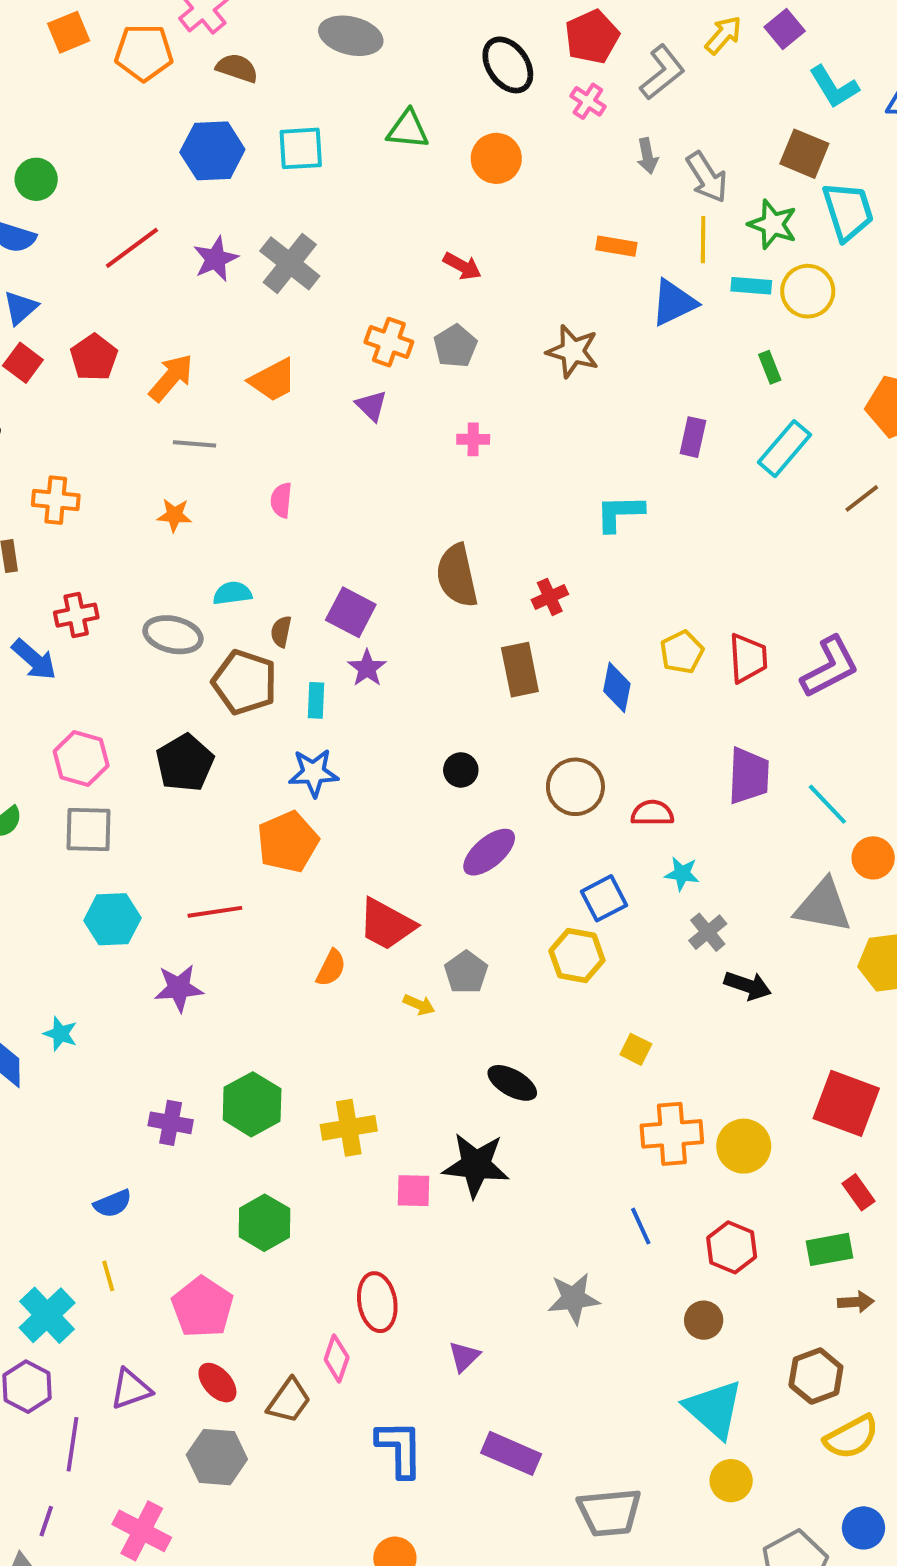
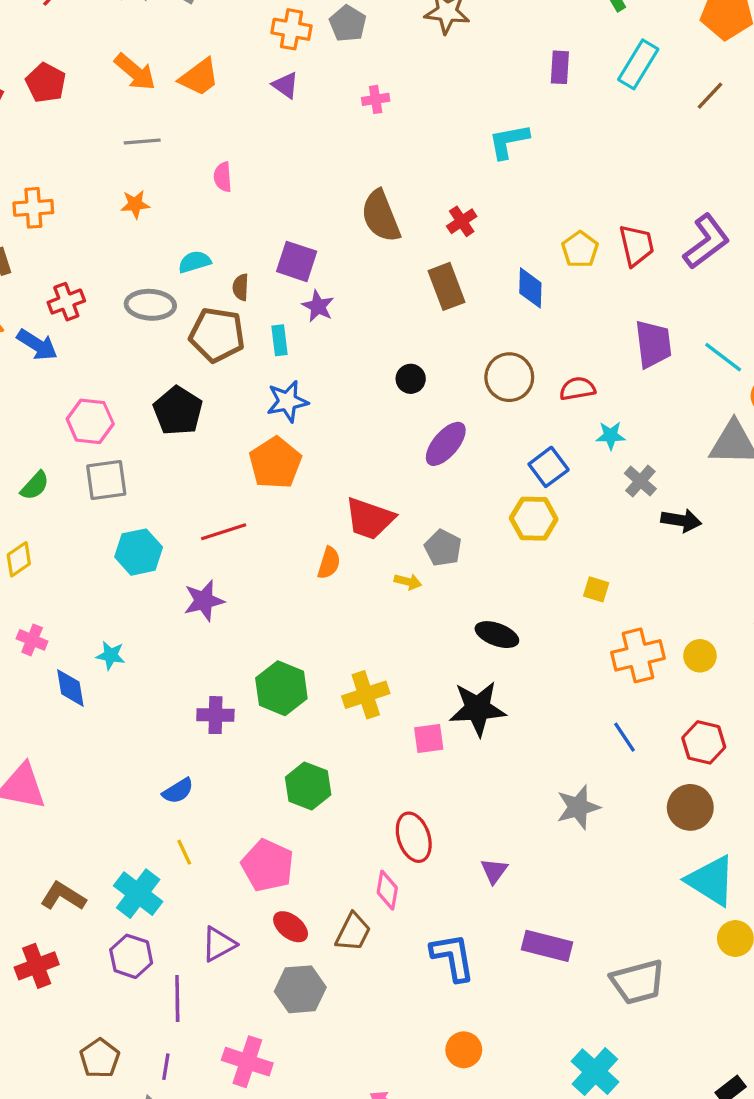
orange arrow: (171, 378) -> (135, 72), moved, turned 99
yellow circle: (744, 1146) -> (700, 656), size x0.7
brown circle: (704, 1320) -> (690, 807), size x1.4

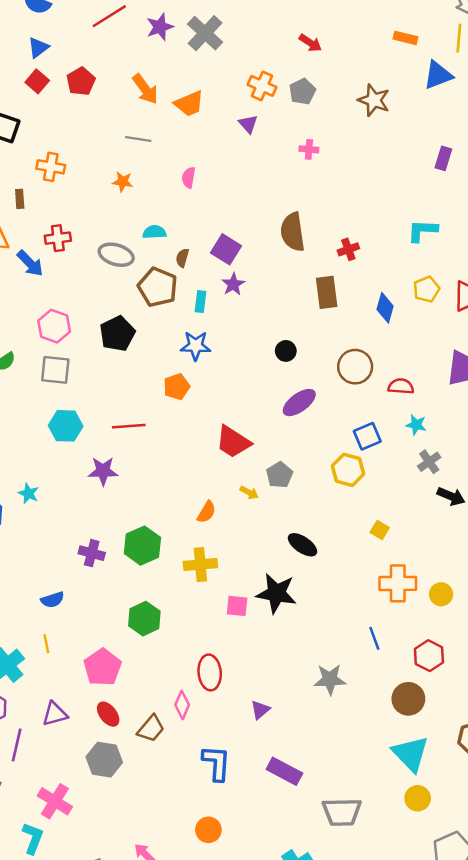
cyan L-shape: (509, 141) -> (422, 231), moved
orange pentagon: (275, 463) -> (177, 387), size x0.7
orange semicircle: (329, 563) -> (206, 512), moved

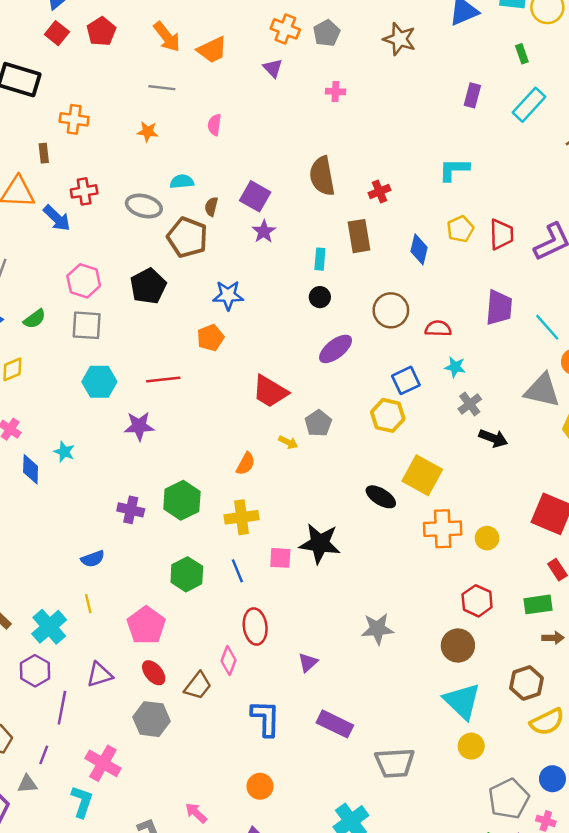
cyan rectangle: (201, 302) -> (320, 259), moved
yellow square: (380, 530) -> (422, 475), size x2.0
black ellipse: (303, 545) -> (381, 497), moved
blue line: (374, 638) -> (237, 571), moved

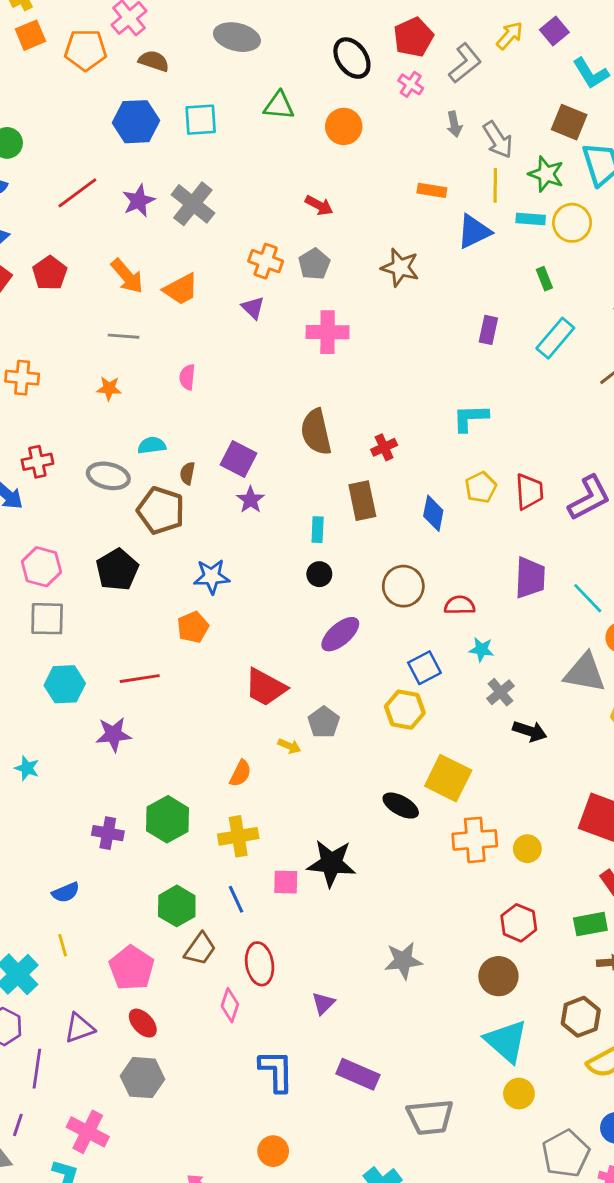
pink cross: (335, 92) -> (328, 332), size x1.8
brown trapezoid: (198, 686) -> (200, 949), moved

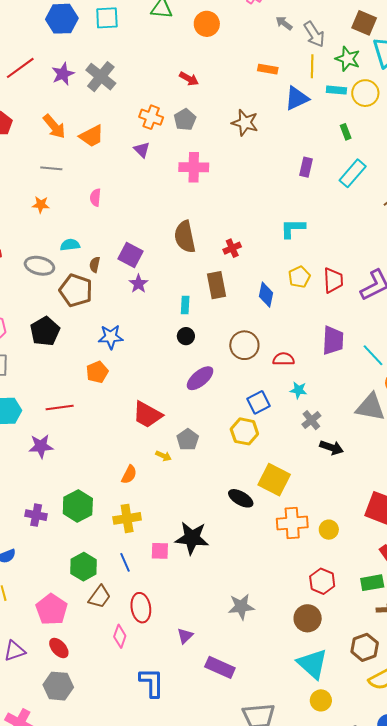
gray arrow: (454, 124) -> (284, 23), turned 138
purple rectangle: (358, 1074) -> (220, 667), moved

